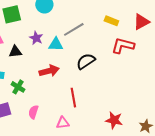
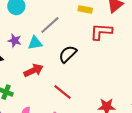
red line: (73, 98) -> (62, 92), turned -30

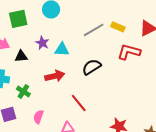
gray line: (50, 25) -> (94, 30), moved

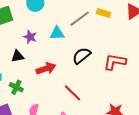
cyan triangle: (62, 49) -> (57, 33), moved
red L-shape: (129, 52) -> (115, 62), moved
black triangle: (21, 56) -> (18, 56), moved

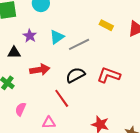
gray line: (80, 19) -> (79, 44), moved
cyan triangle: (57, 33) -> (57, 37), turned -42
black semicircle: (82, 56) -> (75, 75), moved

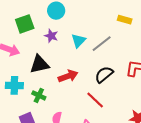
purple star: (30, 36) -> (51, 36), moved
black triangle: (14, 53) -> (39, 64), size x1.5

